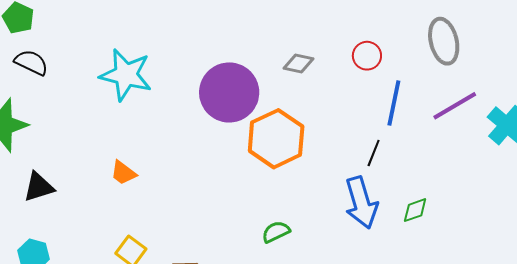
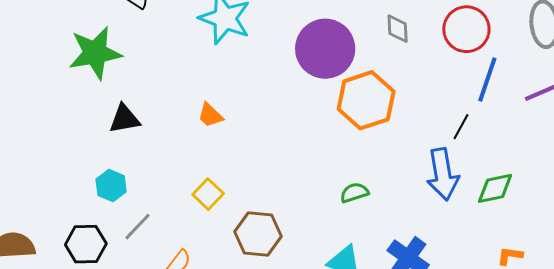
red circle: (367, 56) -> (466, 29), size x1.6
gray diamond: (299, 64) -> (398, 29), turned 68
green diamond: (415, 210) -> (495, 188), size x1.4

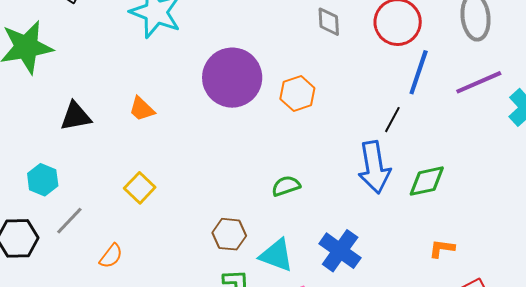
purple circle: (325, 49) -> (232, 78), moved
orange hexagon: (366, 100) -> (297, 94), size x0.6
black triangle: (124, 119) -> (76, 116), moved
brown hexagon: (258, 234) -> (229, 234), moved, size x0.7

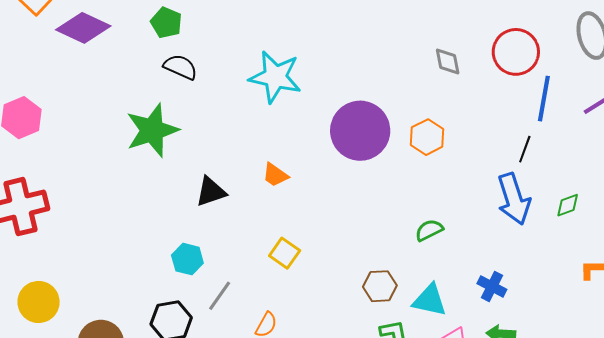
green diamond: (427, 181) -> (568, 205), size x0.7
blue cross: (340, 251) -> (492, 286), size x0.7

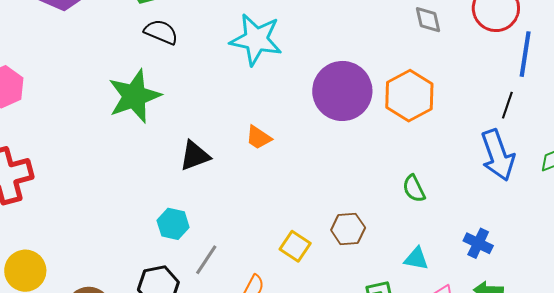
orange hexagon: (427, 137) -> (409, 96), size x1.4
green semicircle: (429, 230) -> (414, 189), turned -88
yellow square: (285, 253) -> (295, 246), moved
brown hexagon: (380, 286) -> (348, 229), moved
cyan triangle: (430, 300) -> (416, 259), size x0.7

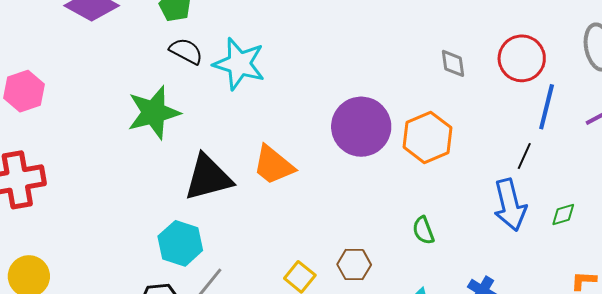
cyan star: (256, 39) -> (239, 64), moved
orange trapezoid: (259, 137) -> (273, 165), size x1.6
black triangle: (195, 156) -> (208, 177), size x1.6
cyan hexagon: (173, 224) -> (180, 243), size x1.4

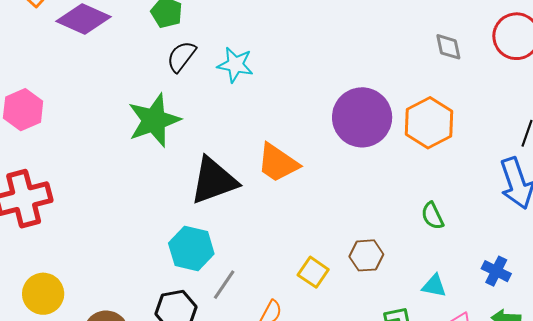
black semicircle: (186, 51) -> (181, 56), turned -76
cyan star: (239, 64) -> (235, 65), size x0.7

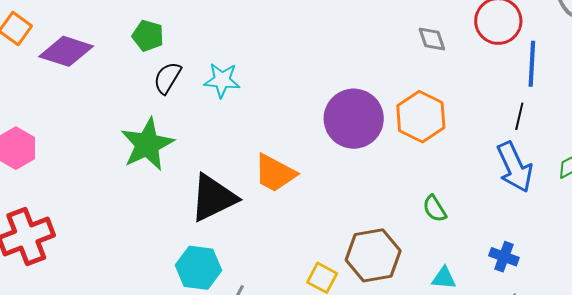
brown hexagon: (366, 255) -> (373, 255), size x1.6

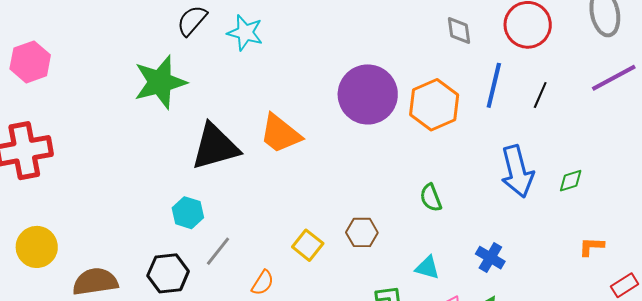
blue line: (532, 64) -> (494, 85), moved
black line: (519, 116) -> (540, 95), moved
brown hexagon: (373, 255) -> (362, 232), size x0.6
cyan hexagon: (198, 268) -> (188, 213), size x0.7

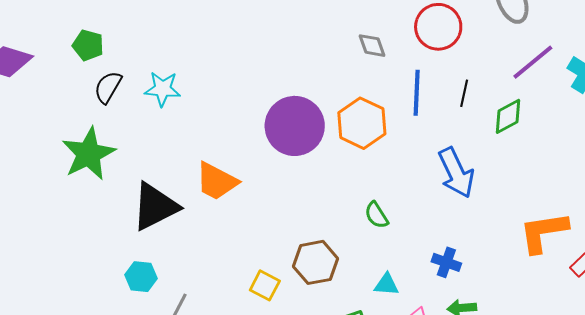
green diamond: (571, 181) -> (508, 116), moved, size x1.4
brown hexagon: (362, 232) -> (316, 262), size x1.4
orange L-shape: (591, 246) -> (544, 232), size x2.0

